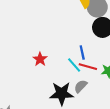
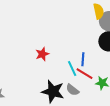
gray semicircle: (81, 86) -> (72, 90), turned -112

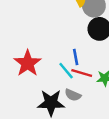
red star: (42, 54) -> (28, 63), size x1.6

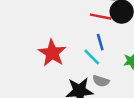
red line: (82, 73) -> (101, 17), moved

